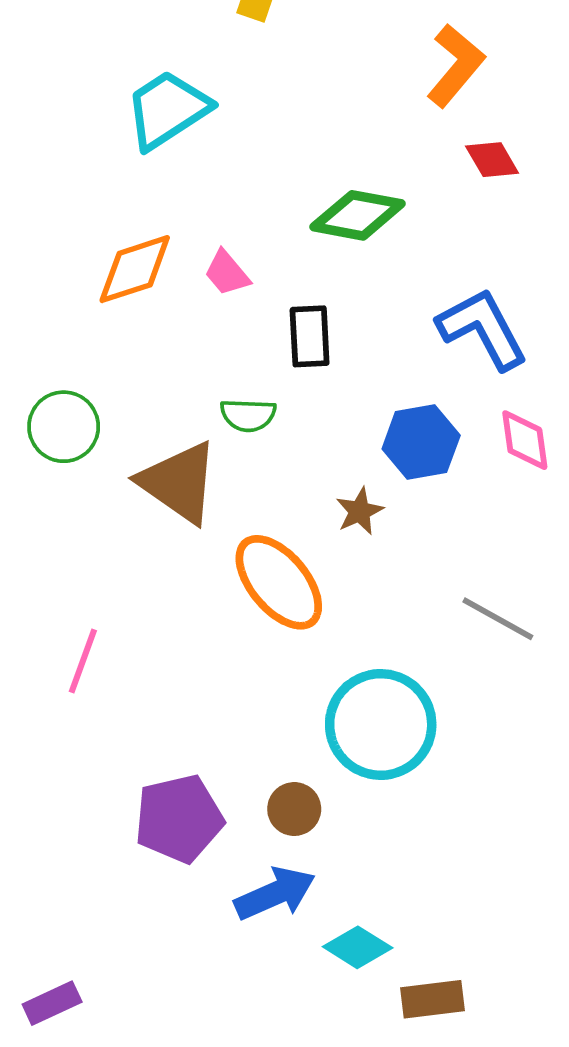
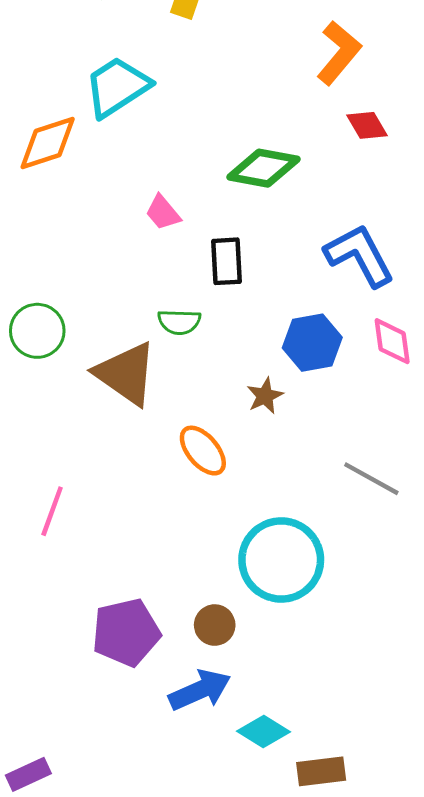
orange diamond: (135, 269) -> (48, 143), moved
orange ellipse: (279, 582) -> (203, 451), size x0.7

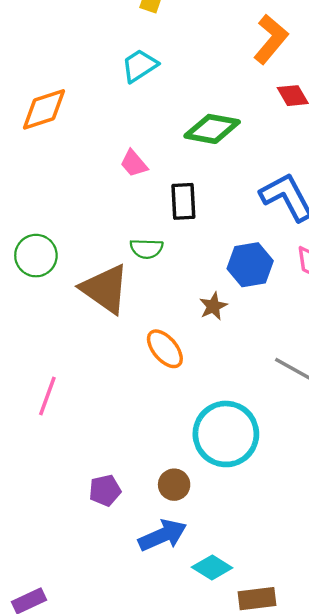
cyan trapezoid: (117, 87) -> (140, 66), moved, size x0.7
purple pentagon: (126, 632) -> (105, 490), size x0.6

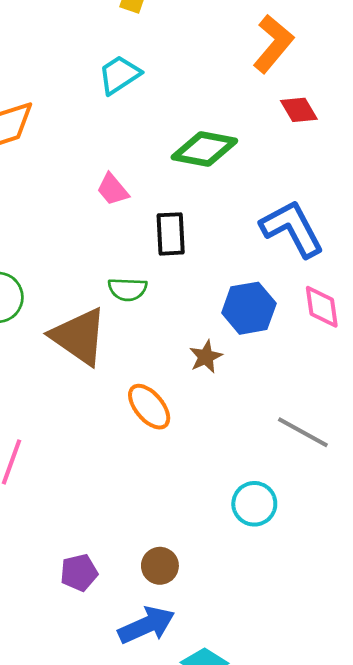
cyan circle: (226, 434) -> (254, 504), moved, size x0.6

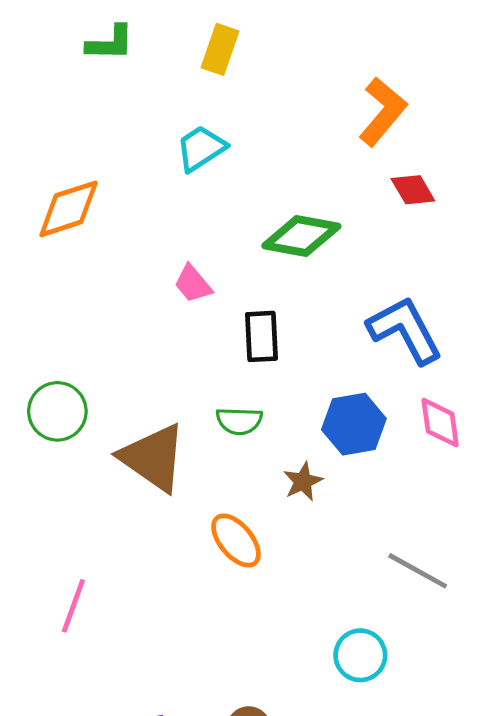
green semicircle: (128, 289) -> (239, 421), moved

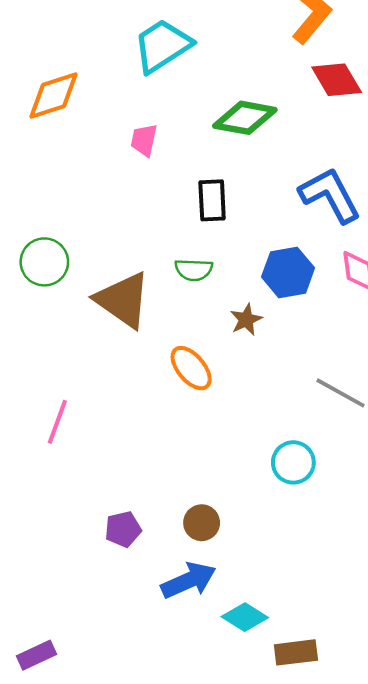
cyan trapezoid: (201, 148) -> (162, 46), size x1.4
red diamond: (413, 190) -> (337, 80), size x1.4
pink trapezoid: (193, 284) -> (144, 140), moved, turned 52

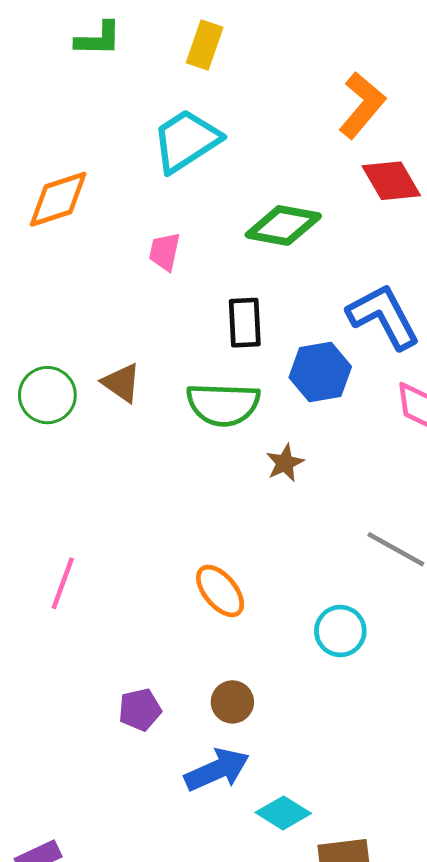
green semicircle: (194, 270) -> (223, 404), size x1.6
blue hexagon: (288, 272) -> (320, 372), moved
brown triangle: (123, 300) -> (121, 383), moved, size x0.6
orange ellipse: (191, 368) -> (220, 591), moved

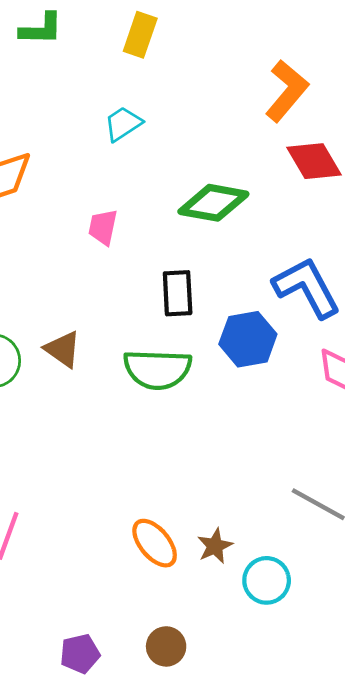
cyan trapezoid: (186, 141) -> (123, 124), size x0.6
brown star: (285, 463) -> (215, 546), moved

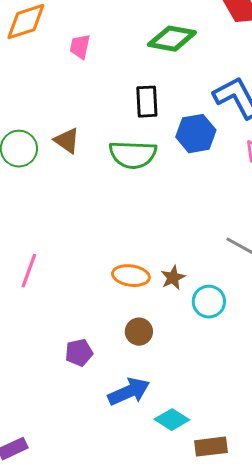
pink trapezoid: (103, 227) -> (80, 47), moved
orange ellipse: (155, 543) -> (131, 276), turned -42
brown circle: (166, 646) -> (139, 332), moved

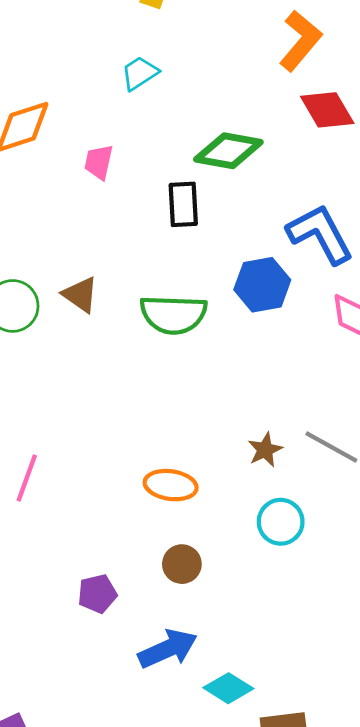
black rectangle: (147, 102) -> (183, 204), moved
brown star: (173, 278) -> (265, 450), moved

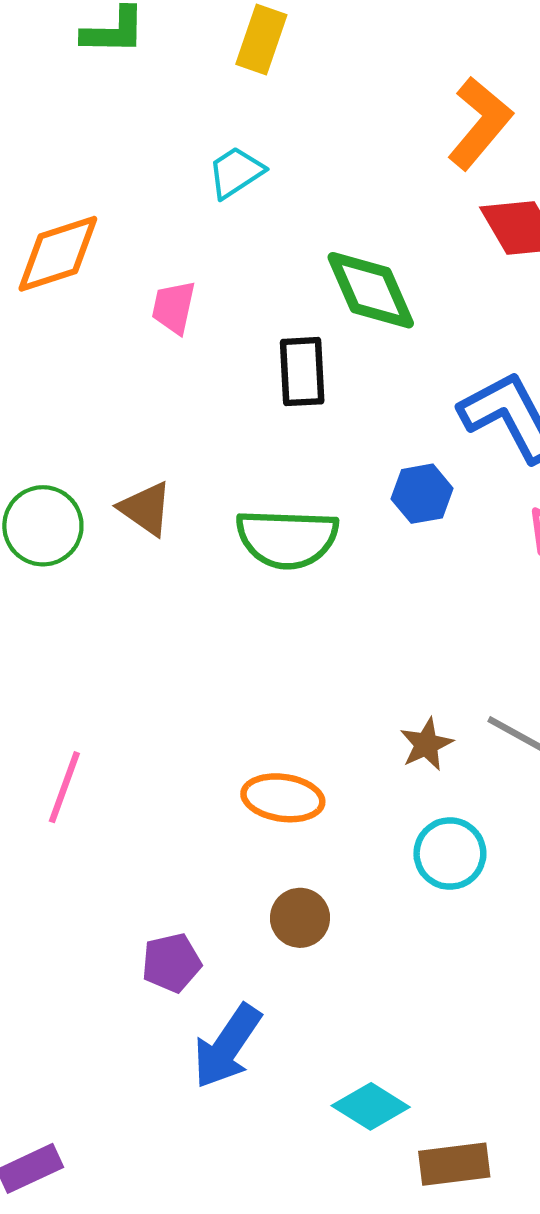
green diamond: (228, 151) -> (371, 290), turned 56
blue hexagon: (262, 285) -> (422, 494), size x0.7
blue arrow: (168, 649) -> (227, 1046), moved, turned 148

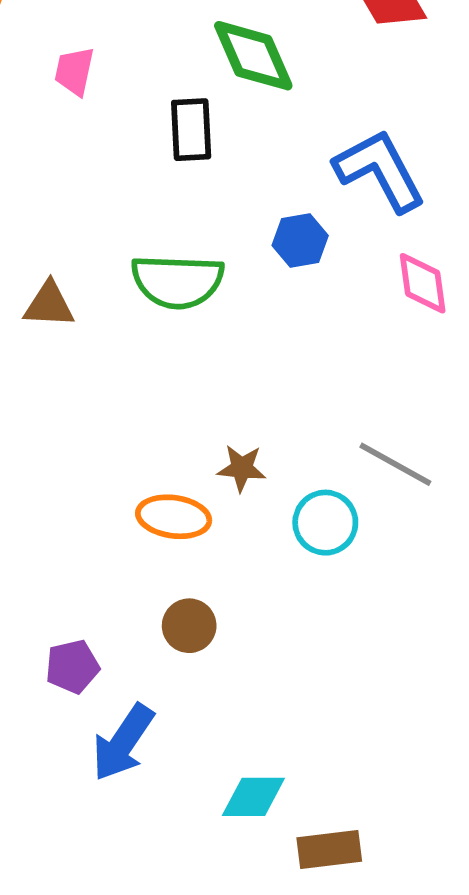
brown triangle: (146, 509) -> (49, 305), moved, turned -32
brown star: (426, 744) -> (242, 468), moved, turned 30
cyan circle: (450, 854) -> (325, 523), moved
cyan diamond: (371, 1106) -> (253, 797), turned -32

